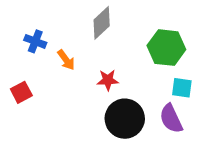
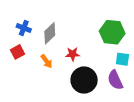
gray diamond: (102, 23) -> (50, 33), moved
orange arrow: (66, 60) -> (47, 61), moved
red square: (21, 92) -> (17, 52), moved

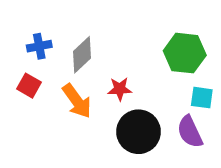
blue cross: (24, 28) -> (39, 46), turned -32
red square: (17, 52) -> (29, 86), turned -32
orange arrow: (47, 61) -> (77, 101), size x1.5

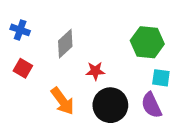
blue cross: (39, 46) -> (20, 30), moved, turned 30
orange arrow: (77, 101) -> (63, 101), moved

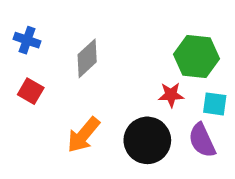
red star: (95, 71) -> (171, 95), moved
orange arrow: (63, 101) -> (84, 135), turned 76

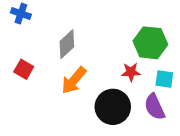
blue cross: (27, 40) -> (21, 14), moved
orange arrow: (84, 135) -> (74, 80), moved

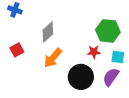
red square: (24, 69) -> (17, 50), turned 32
purple semicircle: (155, 107) -> (111, 77), turned 60

